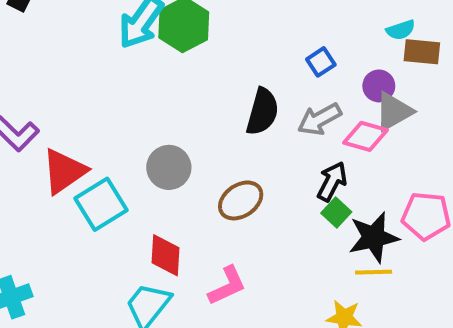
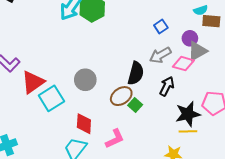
black semicircle: (262, 112) -> (136, 73), moved
green square: (336, 212) -> (135, 105), moved

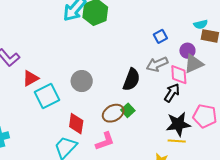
pink diamond: (183, 64) -> (179, 75), turned 65
red triangle: (33, 82) -> (31, 78), size x0.7
black arrow: (167, 86) -> (172, 93), moved
brown ellipse: (121, 96) -> (113, 113), moved

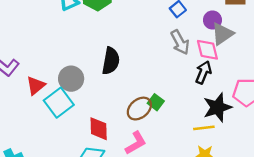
gray arrow: (157, 64) -> (180, 42), turned -85
black semicircle: (131, 80) -> (111, 61), moved
gray circle: (82, 81) -> (71, 79), moved
yellow line: (177, 141) -> (204, 128), moved

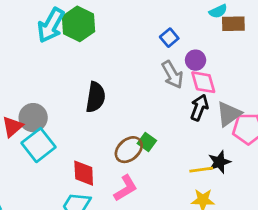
purple circle: (212, 20) -> (196, 60), moved
gray triangle: (222, 34) -> (229, 114), moved
gray circle: (71, 79) -> (33, 118), moved
black star: (217, 107) -> (219, 162), moved, size x0.7

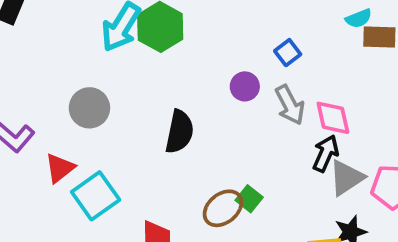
purple circle: (196, 60) -> (245, 86), moved
gray triangle: (229, 114) -> (346, 178), moved
gray circle: (33, 118) -> (89, 108), moved

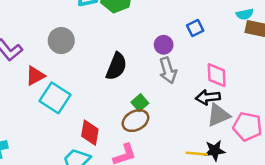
gray arrow: (290, 105) -> (168, 70), moved
black arrow: (326, 153) -> (208, 97), turned -130
cyan square: (96, 196) -> (55, 98), turned -32
green square: (249, 199) -> (140, 103), moved

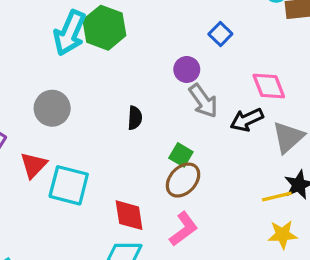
black semicircle: (116, 66) -> (135, 118), size x0.6
black arrow: (208, 97) -> (247, 120), moved

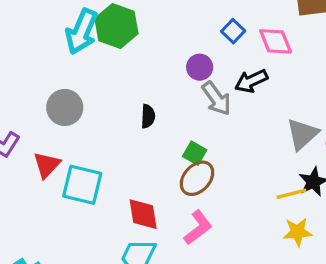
pink diamond: (269, 86) -> (276, 41), moved
black arrow: (247, 120) -> (251, 81), moved

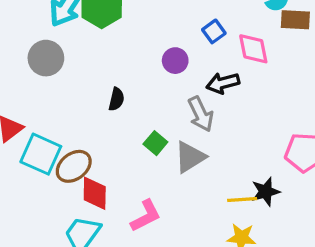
gray arrow: (217, 98) -> (201, 114), moved
gray circle: (65, 107) -> (46, 58), moved
gray triangle: (302, 134) -> (190, 157), moved
brown ellipse: (197, 178) -> (74, 166), moved

